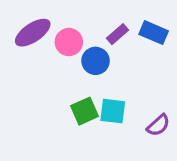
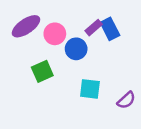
blue rectangle: (154, 33) -> (110, 29), moved, turned 40
green square: (85, 111) -> (42, 71), moved

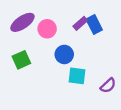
blue circle: (76, 49) -> (64, 54), moved
green square: (42, 71) -> (21, 60), moved

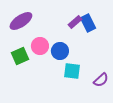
pink circle: (47, 29) -> (40, 46), moved

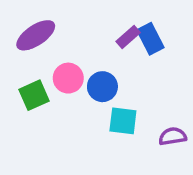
purple semicircle: (101, 80) -> (173, 136), turned -147

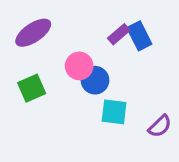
pink circle: (68, 78) -> (79, 66), moved
purple semicircle: (173, 136) -> (160, 126), turned 145

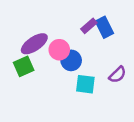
purple ellipse: (33, 33) -> (34, 44), moved
purple semicircle: (160, 126) -> (117, 75), moved

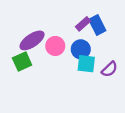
blue circle: (71, 60) -> (81, 49), moved
cyan square: (85, 84) -> (86, 64), moved

